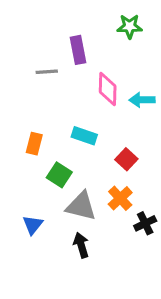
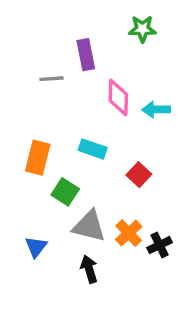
orange rectangle: (34, 144) -> (38, 158), size x1.4
orange cross: (120, 198) -> (129, 233), moved

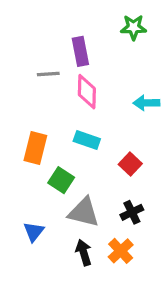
pink diamond: (118, 98) -> (87, 92), moved
orange cross: (129, 233) -> (121, 251), moved
black cross: (160, 245) -> (132, 212), moved

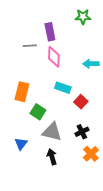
cyan rectangle: (87, 140) -> (63, 88), moved
orange cross: (121, 251) -> (91, 154), moved

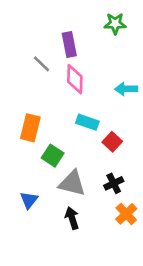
gray line: (30, 46) -> (41, 64), turned 48

